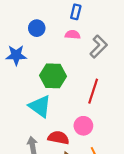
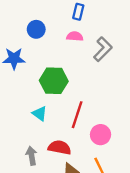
red line: (93, 91) -> (77, 115), moved
cyan triangle: (40, 106) -> (40, 114), size x0.6
pink circle: (83, 126) -> (101, 135), moved

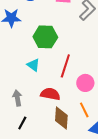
gray arrow: (31, 156) -> (17, 98), moved

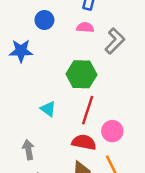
green hexagon: (45, 37) -> (81, 74), moved
red semicircle: (50, 94) -> (84, 142), moved

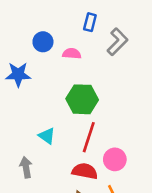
pink semicircle: (85, 27) -> (72, 54), moved
gray L-shape: (115, 41) -> (117, 42), moved
gray arrow: (28, 150) -> (26, 167), moved

